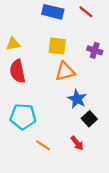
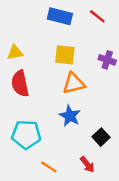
blue star: (77, 99) -> (70, 116), moved

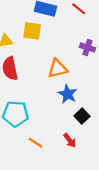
yellow square: (65, 55) -> (32, 31), moved
blue star: (70, 116) -> (68, 94), moved

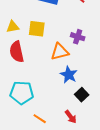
yellow square: (32, 31) -> (37, 29), moved
purple cross: (87, 47) -> (78, 37), moved

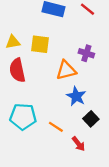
orange line: (40, 119) -> (56, 127), moved

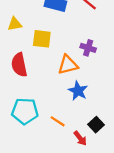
yellow triangle: (13, 42) -> (15, 24), moved
black square: (91, 119) -> (96, 125), moved

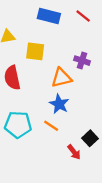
blue star: (78, 91) -> (59, 104), moved
orange line: (58, 121) -> (51, 126), moved

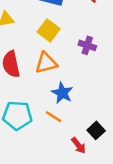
yellow square: (35, 51) -> (49, 30), moved, turned 30
orange triangle: (61, 78) -> (46, 63), moved

